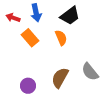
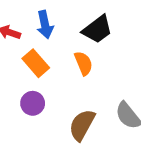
purple circle: (28, 86) -> (33, 103), moved

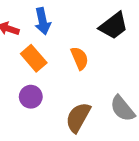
black trapezoid: (97, 29) -> (114, 26), moved

